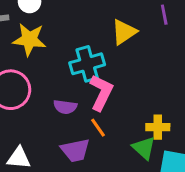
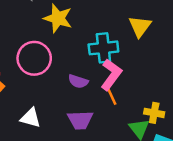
yellow triangle: (124, 32) -> (140, 26), turned -30
orange line: (98, 128) -> (112, 96), moved

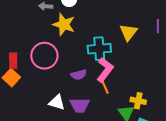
purple semicircle: (78, 81) -> (79, 75), turned -35
white triangle: (31, 118) -> (57, 102), moved

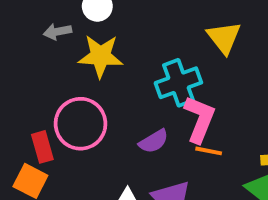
red rectangle: (13, 61) -> (42, 147), moved
orange line: (105, 87) -> (209, 151), turned -40

